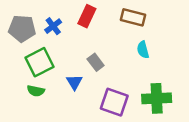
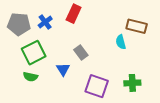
brown rectangle: (133, 17) -> (137, 26), moved
green cross: (157, 98) -> (132, 83), size x0.7

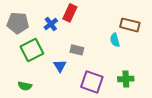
blue cross: (45, 22) -> (51, 24), moved
gray rectangle: (81, 53) -> (77, 50), turned -40
green semicircle: (30, 77) -> (25, 86), moved

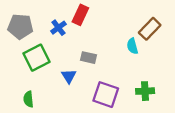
brown rectangle: (130, 25) -> (150, 29), turned -60
green semicircle: (25, 86) -> (28, 99), turned 72

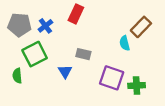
blue cross: (58, 28) -> (45, 26), moved
purple square: (106, 95) -> (112, 78), moved
green semicircle: (28, 99) -> (17, 76), moved

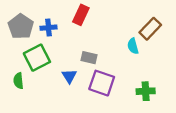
gray pentagon: (19, 25) -> (21, 26), turned 30
blue cross: (45, 26) -> (49, 28), turned 32
purple square: (112, 78) -> (102, 83), moved

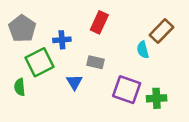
red rectangle: (81, 15) -> (99, 22), moved
blue cross: (49, 28) -> (62, 40), moved
purple square: (102, 83) -> (127, 90), moved

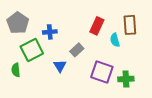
red rectangle: (99, 22) -> (97, 26), moved
brown rectangle: (162, 31) -> (130, 25), turned -48
gray rectangle: (96, 62) -> (77, 50), turned -56

